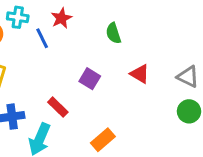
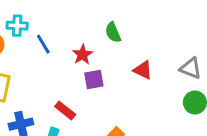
red star: (61, 18) -> (82, 55), moved
purple square: (90, 79) -> (94, 79), turned -36

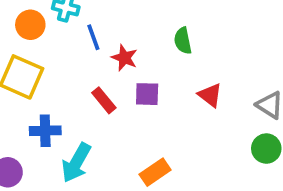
red star: (82, 55) -> (124, 58), moved, turned -30
red rectangle: (65, 110) -> (104, 100), moved

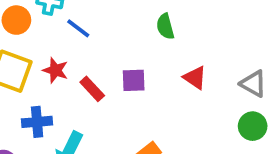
blue line: (93, 37) -> (78, 28), turned -30
red star: (124, 58) -> (55, 70), moved

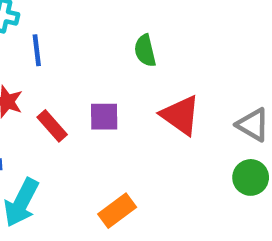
blue line: (78, 28) -> (37, 50), turned 45
red triangle: (195, 78) -> (180, 115), size x1.4

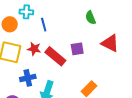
red rectangle: (52, 126) -> (55, 56), size x1.5

